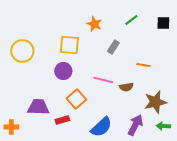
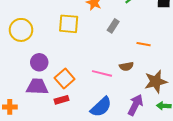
purple circle: (63, 71) -> (39, 62), moved
pink line: (103, 80) -> (102, 73), moved
orange square: (76, 99) -> (65, 79), moved

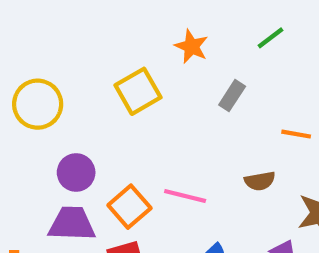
yellow square: (69, 24) -> (138, 91), turned -35
pink line: (102, 73) -> (185, 196), moved

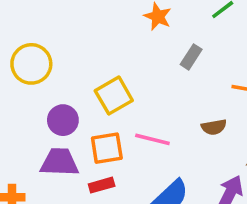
yellow square: (138, 91) -> (114, 96), moved
orange square: (129, 207) -> (107, 148), turned 32

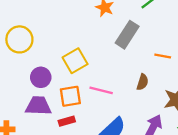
gray rectangle: (191, 57) -> (127, 35), size x1.6
brown semicircle: (214, 127) -> (143, 82), turned -63

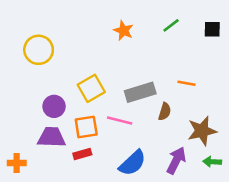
gray rectangle: (127, 35) -> (140, 92), moved, turned 40
yellow circle: (19, 39) -> (39, 50), moved

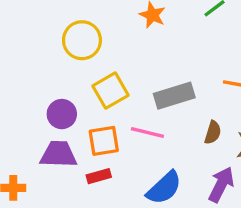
yellow circle: (39, 50) -> (82, 40), moved
brown semicircle: (165, 112) -> (213, 132), moved

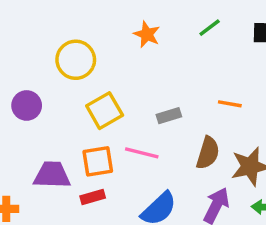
gray rectangle: (174, 96) -> (169, 116), size x0.6
purple circle: (62, 114) -> (27, 105), moved
brown semicircle: (213, 132) -> (208, 153), size x1.4

